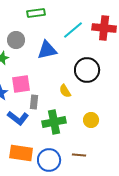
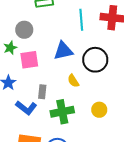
cyan line: (73, 30) -> (81, 20), turned -55
blue triangle: (47, 50) -> (63, 51), moved
pink square: (21, 84) -> (29, 60), moved

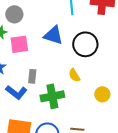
blue triangle: (63, 51) -> (53, 35), turned 30
yellow semicircle: (73, 81) -> (74, 75), moved
yellow circle: (99, 110) -> (102, 94), moved

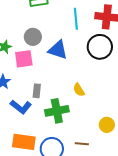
gray circle: (14, 14) -> (33, 37), moved
black circle: (85, 44) -> (100, 47), moved
yellow circle: (102, 94) -> (107, 125), moved

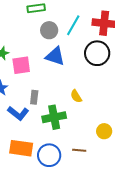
cyan line: (76, 19) -> (73, 25), turned 35
gray circle: (33, 37) -> (49, 30), moved

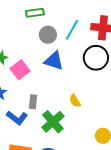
pink square: (21, 65) -> (20, 70), turned -30
green cross: (54, 117) -> (53, 122), turned -30

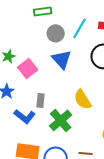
blue triangle: (54, 61) -> (62, 59), turned 30
yellow semicircle: (75, 101) -> (83, 99), size x1.5

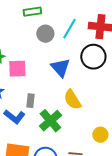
blue triangle: (62, 59) -> (60, 68), moved
pink square: (28, 68) -> (17, 69), turned 36

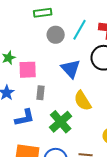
gray rectangle: (30, 101) -> (41, 93), moved
blue L-shape: (14, 117) -> (25, 118), turned -50

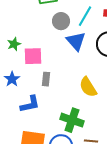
blue triangle: (71, 69) -> (76, 41), moved
green cross: (61, 122) -> (72, 120), moved, turned -30

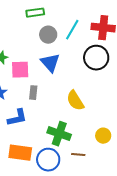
blue triangle: (76, 41) -> (50, 63), moved

